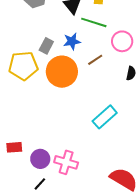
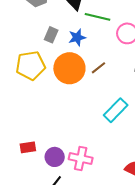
gray rectangle: (46, 46) -> (51, 35), moved
brown line: (95, 60) -> (98, 68), moved

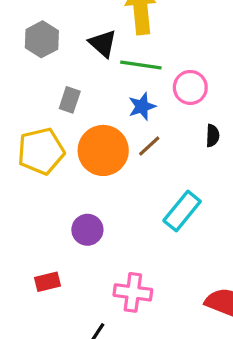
blue star: (77, 37) -> (142, 106), moved
purple circle: (55, 157) -> (87, 230), moved

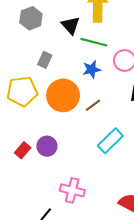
brown line: (149, 146) -> (93, 105), moved
red rectangle: (48, 282) -> (23, 150), moved, turned -42

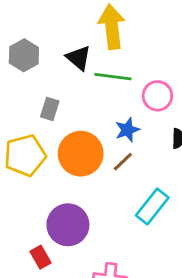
blue star: (92, 69) -> (127, 130), moved
purple circle: (47, 146) -> (68, 225), size x1.5
red rectangle: (23, 150) -> (41, 257), moved, turned -63

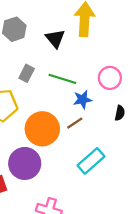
green line: (113, 77) -> (62, 79), moved
orange circle: (81, 154) -> (42, 129), moved

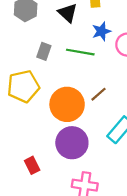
blue star: (82, 100) -> (101, 31), moved
purple circle: (25, 163) -> (72, 143), moved

